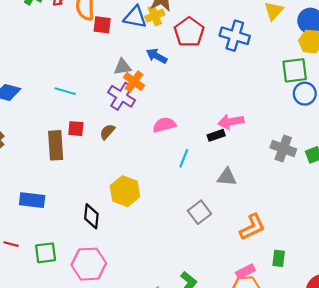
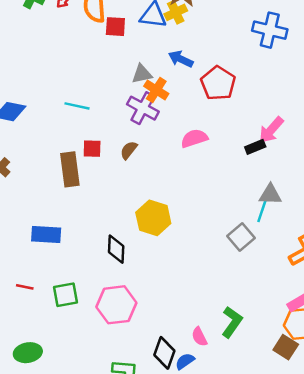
red pentagon: (189, 32) -> (218, 83), moved
pink arrow: (231, 122) -> (271, 130), turned -35
cyan line: (184, 158) -> (262, 211), moved

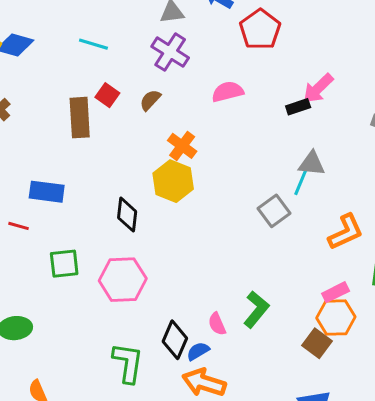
orange cross: (156, 90) -> (182, 146), moved
red square: (92, 149) -> (107, 95), turned 30
red line: (25, 287) -> (18, 226), moved

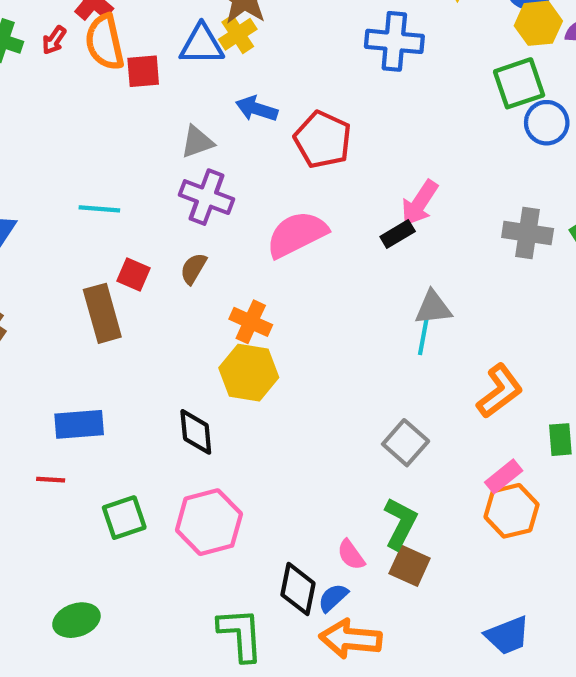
pink semicircle: (228, 92) -> (297, 234), size x1.4
gray square: (274, 211) -> (406, 443), moved
brown square: (317, 343) -> (410, 566), moved

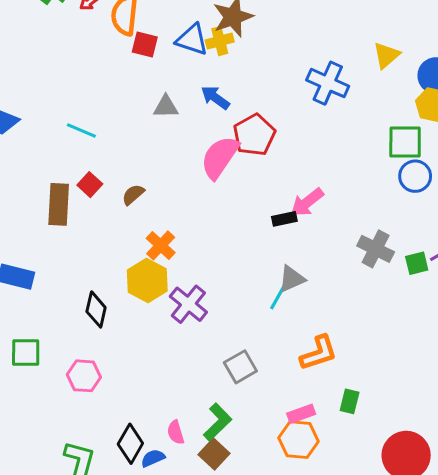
purple cross: (206, 197) -> (188, 304), moved
pink semicircle: (297, 234) -> (220, 157), moved, turned -48
gray triangle: (433, 308) -> (292, 279), turned -36
pink hexagon: (209, 522) -> (84, 376), size x0.7

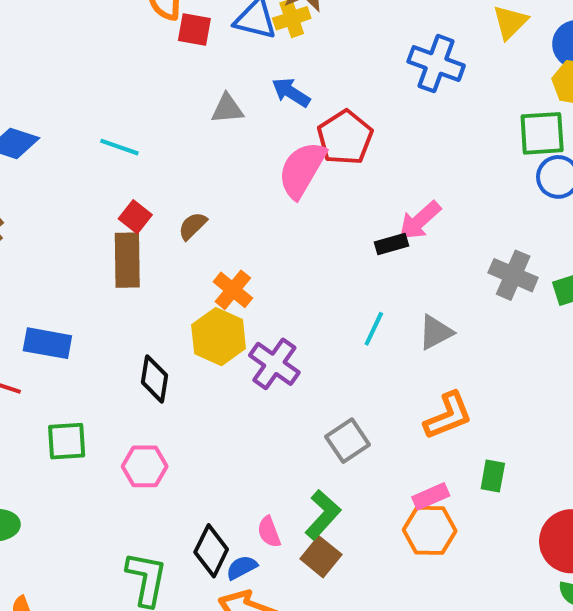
brown rectangle: (59, 204) -> (127, 260), moved
gray triangle: (292, 279) -> (436, 332), moved
cyan line: (278, 297) -> (374, 329), moved

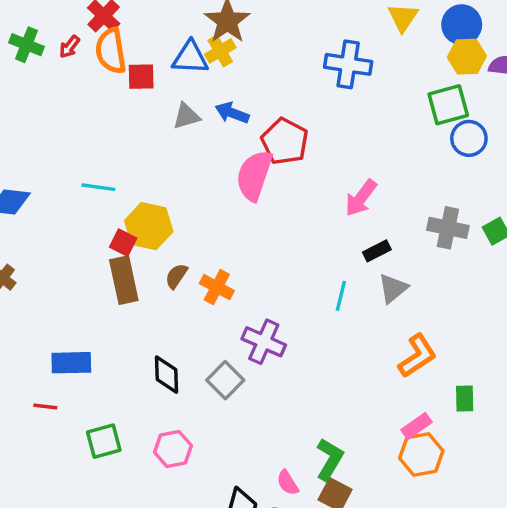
gray triangle: (227, 109) -> (186, 116), moved
brown semicircle: (193, 226) -> (176, 276), moved
black rectangle: (392, 244) -> (377, 251), moved
yellow hexagon: (219, 337) -> (149, 226), moved
gray square: (348, 441) -> (225, 380), moved

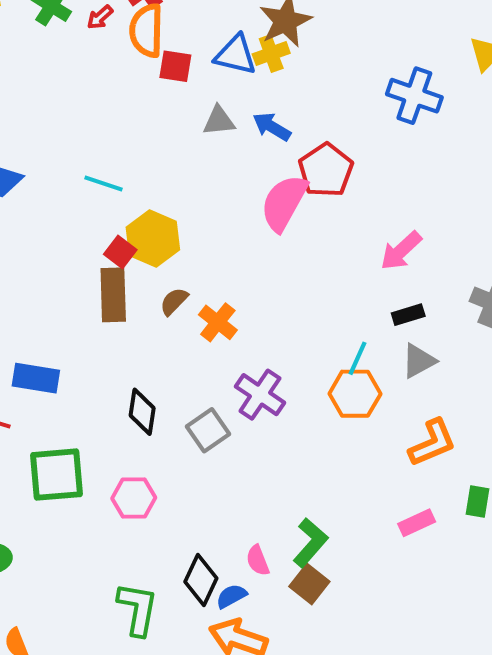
green square: (104, 441) -> (56, 475), size x1.4
orange hexagon: (421, 455) -> (355, 394), moved

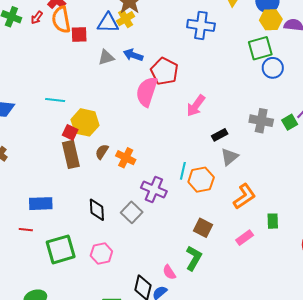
pink arrow: (401, 251) -> (196, 106), moved
cyan line: (358, 358) -> (183, 171), moved
brown square: (309, 584) -> (203, 228), moved

